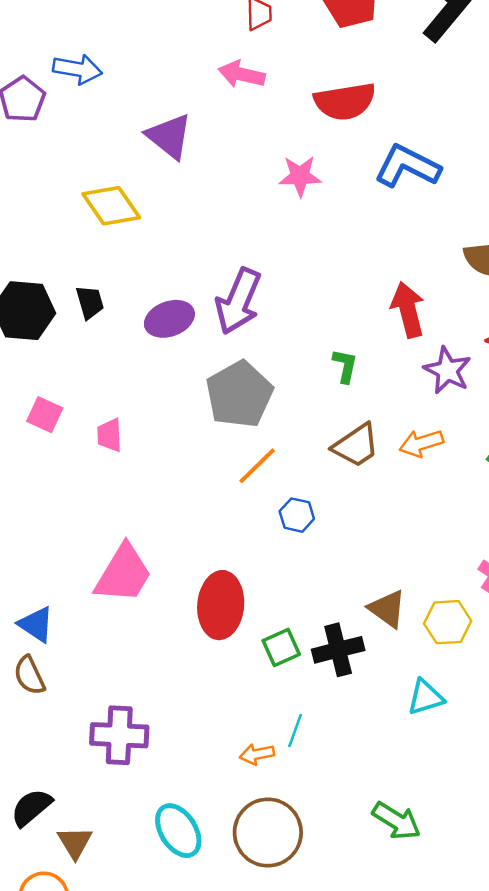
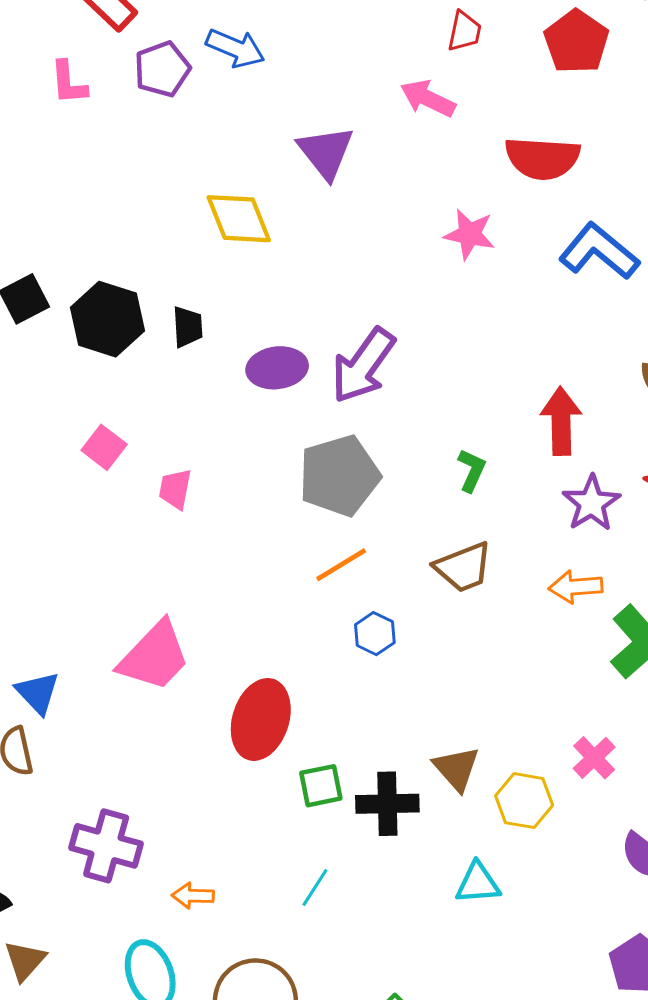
orange arrow: (421, 443) -> (576, 587), moved
orange arrow: (257, 754) -> (193, 896), moved

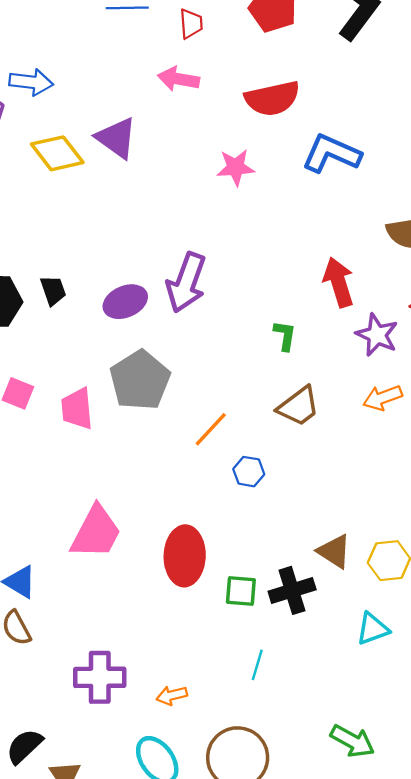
yellow diamond: (239, 219) -> (57, 153), moved
gray pentagon: (339, 476) -> (140, 380), moved
pink trapezoid: (175, 489) -> (77, 409), size x1.4
green square: (321, 786) -> (241, 591), turned 32

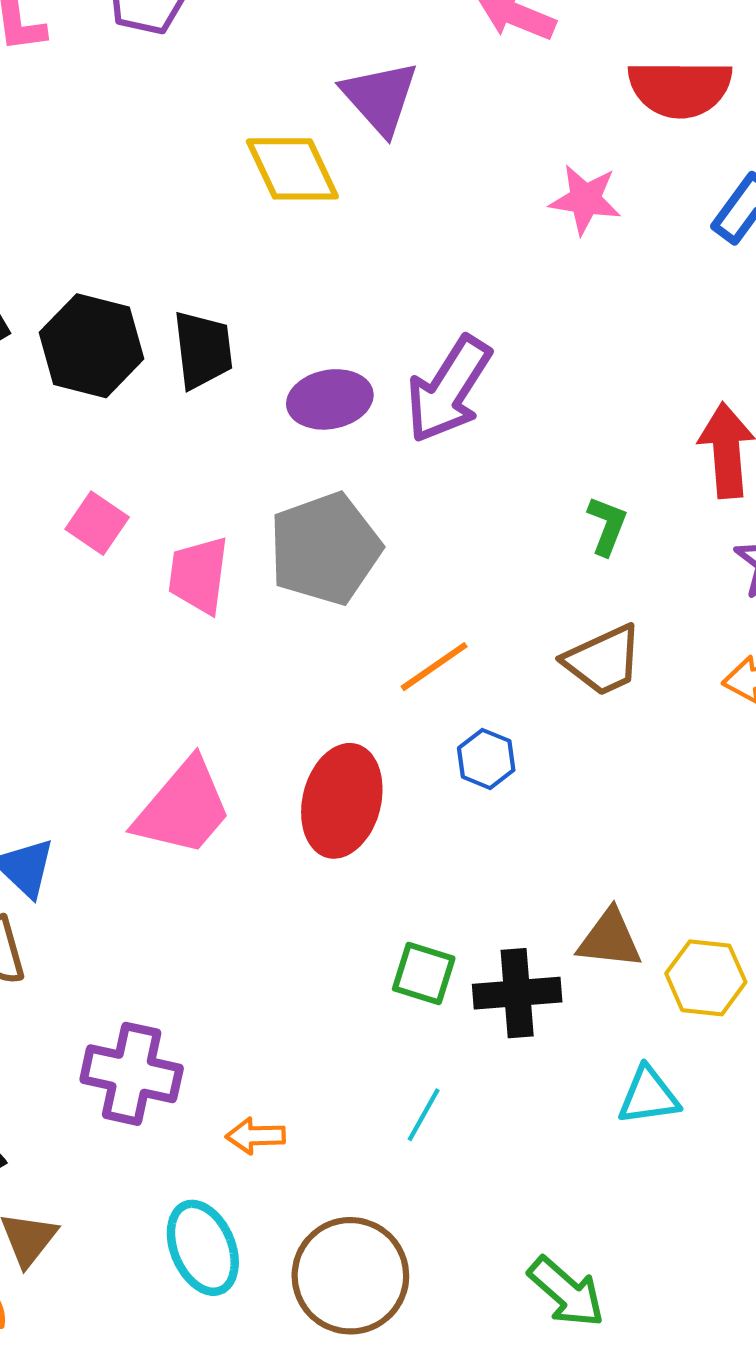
yellow diamond: (57, 153) -> (292, 169), moved
black trapezoid: (53, 290) -> (203, 350), size x1.4
brown triangle: (334, 551) -> (610, 939), turned -39
red ellipse: (185, 556) -> (342, 801), moved

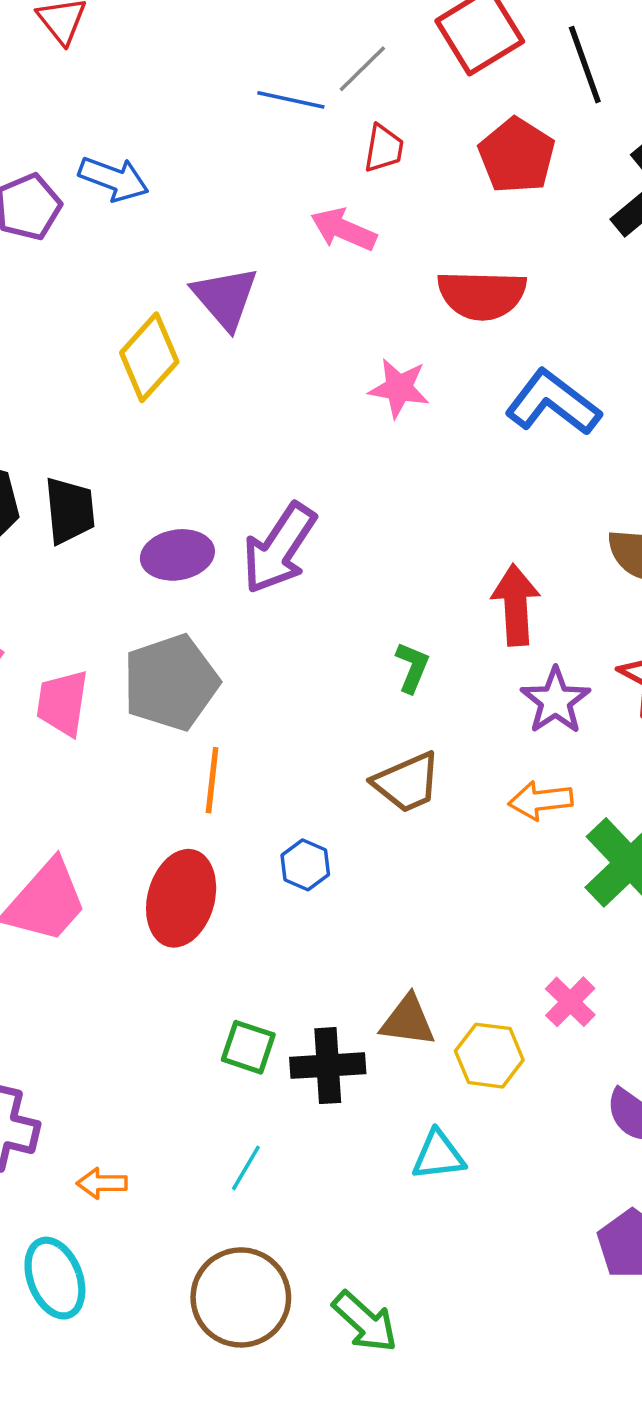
yellow diamond: (292, 169) -> (149, 357), turned 66
orange line: (434, 667) -> (212, 780), moved, turned -50
brown circle: (350, 1276) -> (241, 1297), moved

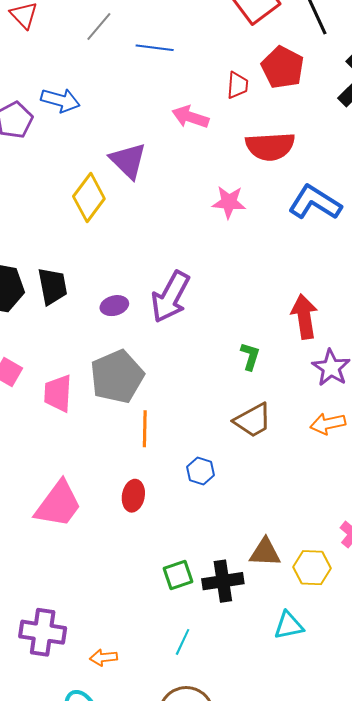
gray line: (362, 69) -> (99, 26), moved
red trapezoid: (384, 148) -> (238, 85), moved
purple ellipse: (177, 555) -> (114, 306), size x0.7
red ellipse: (181, 898) -> (133, 496), size x0.6
green square: (248, 1047) -> (178, 575), turned -32

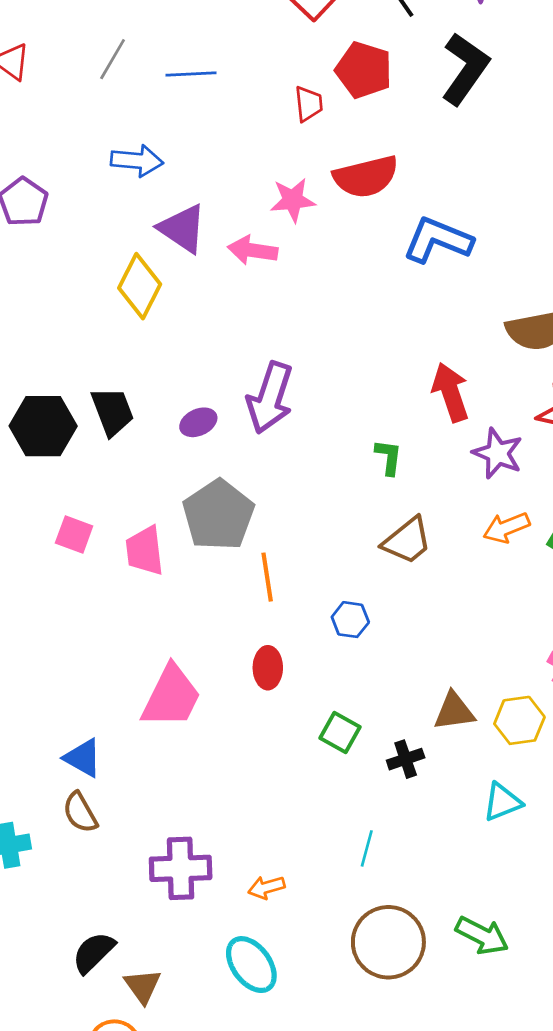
blue arrow: (60, 100) -> (137, 161), moved
pink arrow: (190, 117) -> (253, 250), moved
pink star: (229, 202) -> (293, 200), moved
green square: (178, 575) -> (340, 732), moved, turned -32
black cross: (223, 581) -> (406, 759), size x0.7

